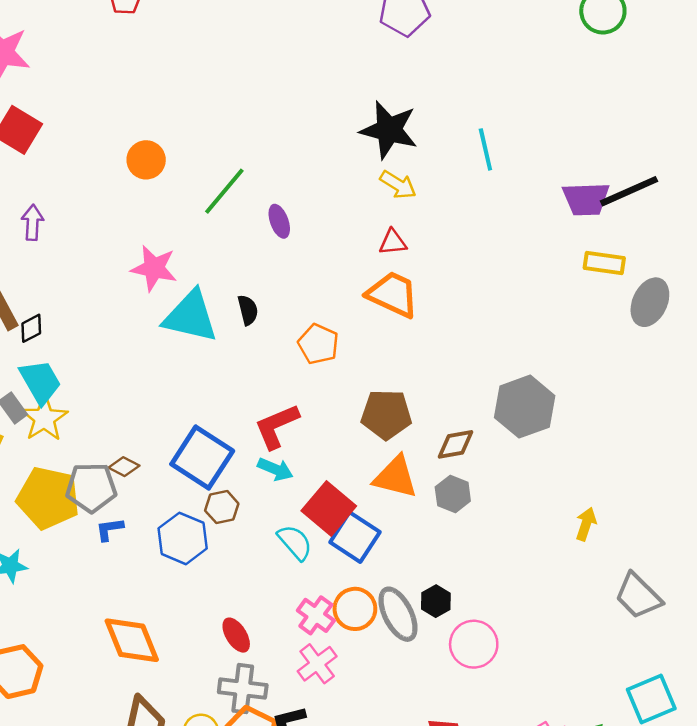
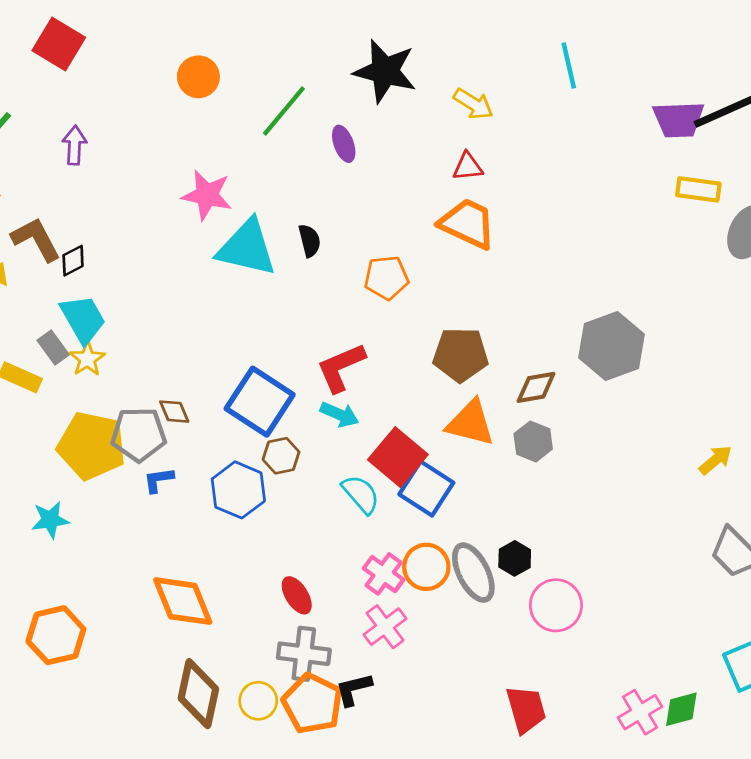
black star: (389, 130) -> (385, 71), moved
orange pentagon: (318, 344) -> (386, 278), turned -30
yellow star: (44, 418) -> (87, 359), size x0.7
brown diamond: (124, 467) -> (174, 412), turned 40
yellow arrow: (586, 524) -> (715, 460), moved, turned 32

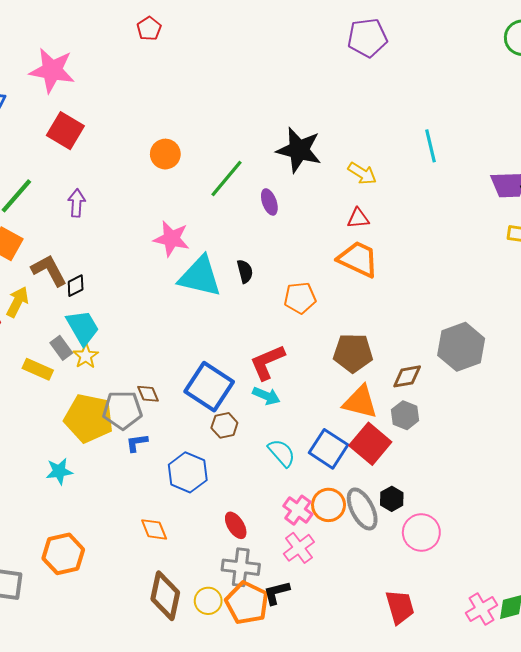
red square: (398, 457) -> (370, 444), moved
blue hexagon: (238, 490) -> (188, 472), moved
orange diamond: (183, 601) -> (154, 529), size x0.6

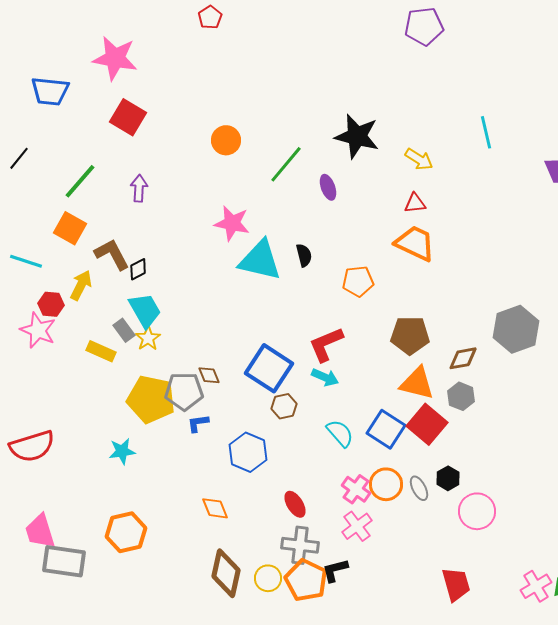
gray ellipse: (362, 509) -> (419, 488), size x0.6

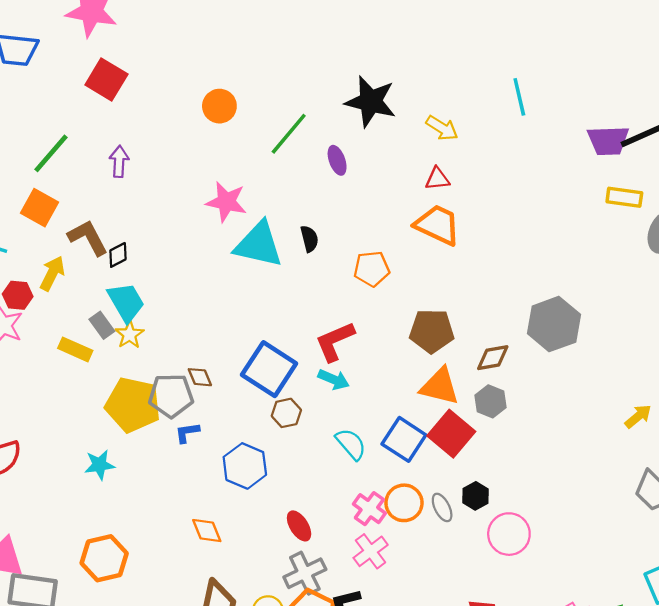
gray cross: (300, 545) -> (305, 573), turned -33

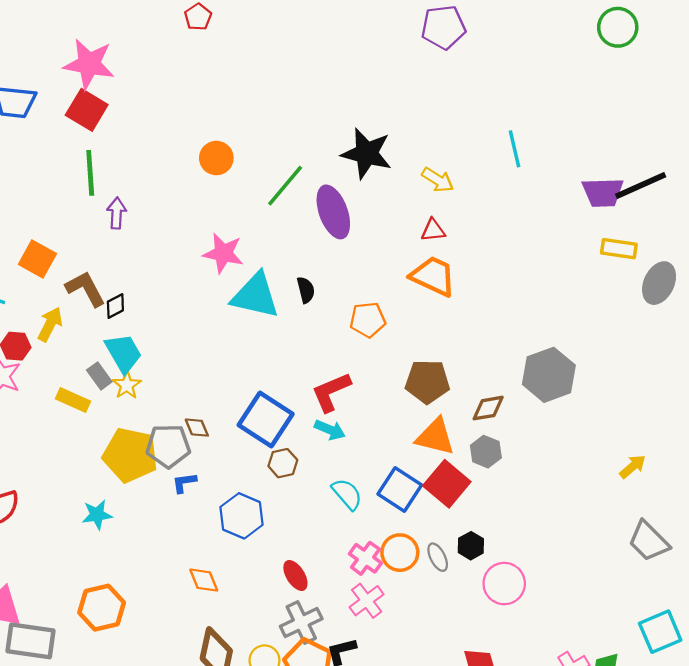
red square: (106, 80) -> (87, 110), moved
green line: (51, 153) -> (90, 173), moved, turned -45
purple ellipse: (337, 160) -> (333, 212), size x1.8

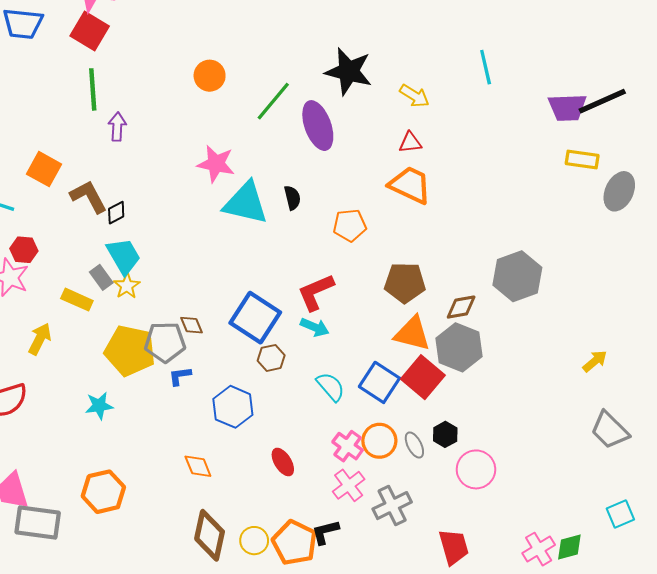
yellow arrow: (50, 324) -> (40, 339), moved
gray hexagon: (486, 452) -> (459, 347), size x1.6
gray cross: (301, 623) -> (392, 506), moved
cyan square: (660, 632) -> (620, 514), size x0.7

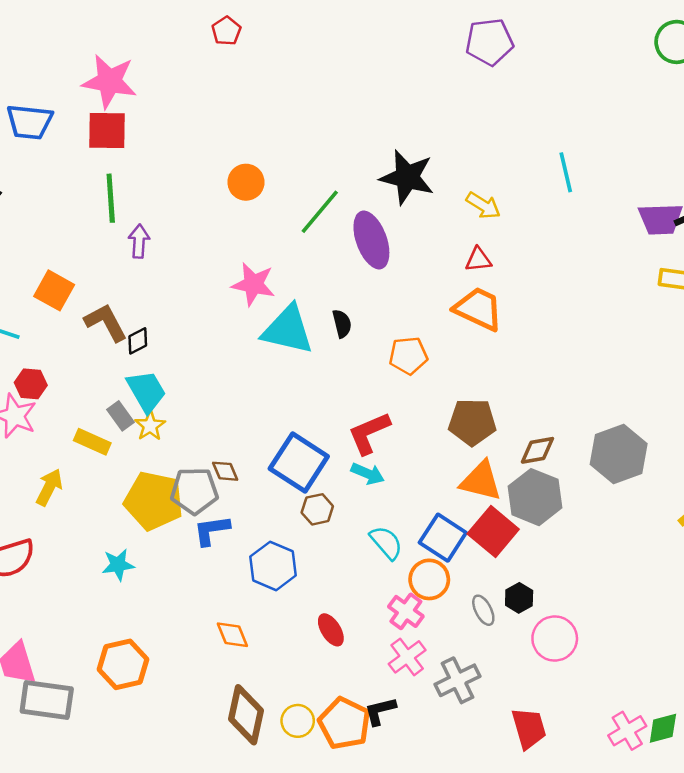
red square: (90, 31) -> (107, 131), turned -30
gray hexagon: (517, 276) -> (619, 454), moved
blue L-shape: (180, 376) -> (212, 530), size x1.4
orange circle: (379, 441) -> (429, 579), moved

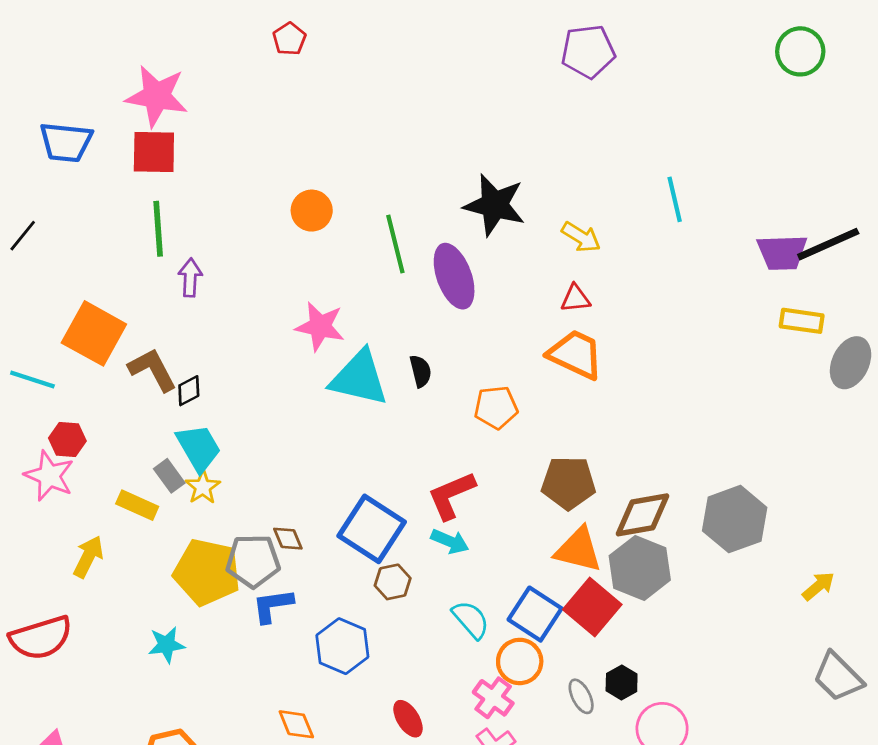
green line: (320, 212) -> (395, 244), turned -54
orange square: (54, 290) -> (94, 333), size x1.4
brown diamond: (537, 450) -> (643, 515), size x1.4

